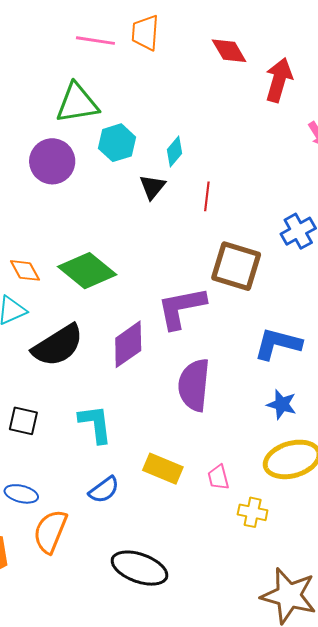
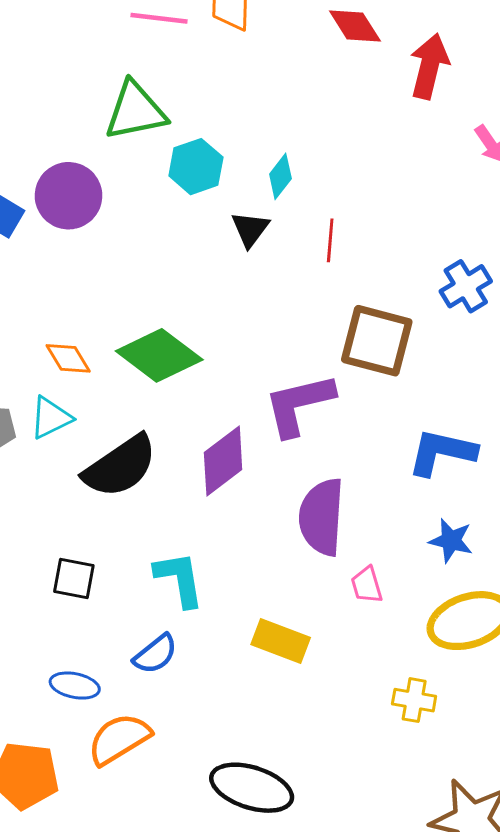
purple circle: (52, 161) -> (68, 196), moved
pink trapezoid: (218, 477) -> (367, 585), moved
blue semicircle: (104, 490) -> (155, 654), moved
orange semicircle: (50, 531) -> (119, 739), turned 39

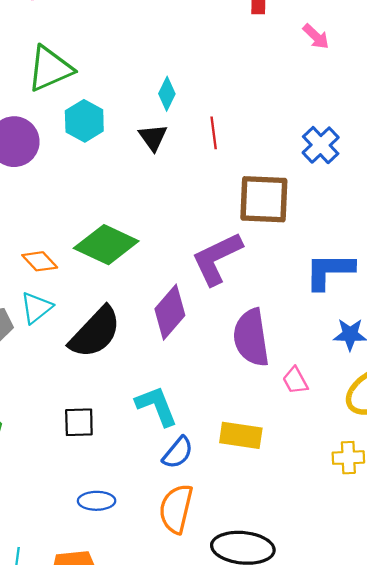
cyan hexagon: (196, 167) -> (84, 121), moved
blue semicircle: (155, 654) -> (178, 453), moved
orange semicircle: (119, 739) -> (176, 509), moved, turned -33

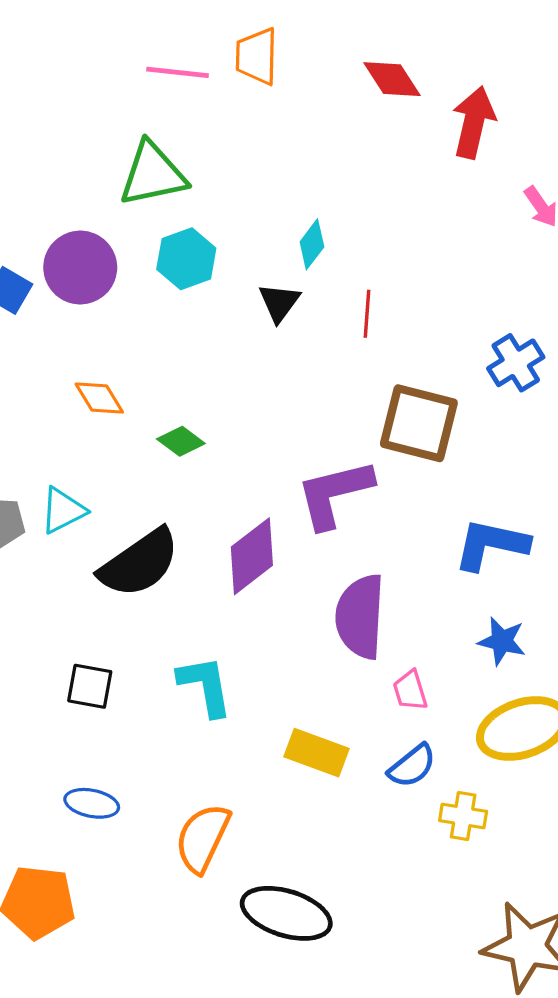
green diamond: (106, 245) -> (181, 441), size x0.5
orange diamond: (40, 261) -> (99, 398), moved
blue semicircle: (178, 453) -> (412, 766), moved

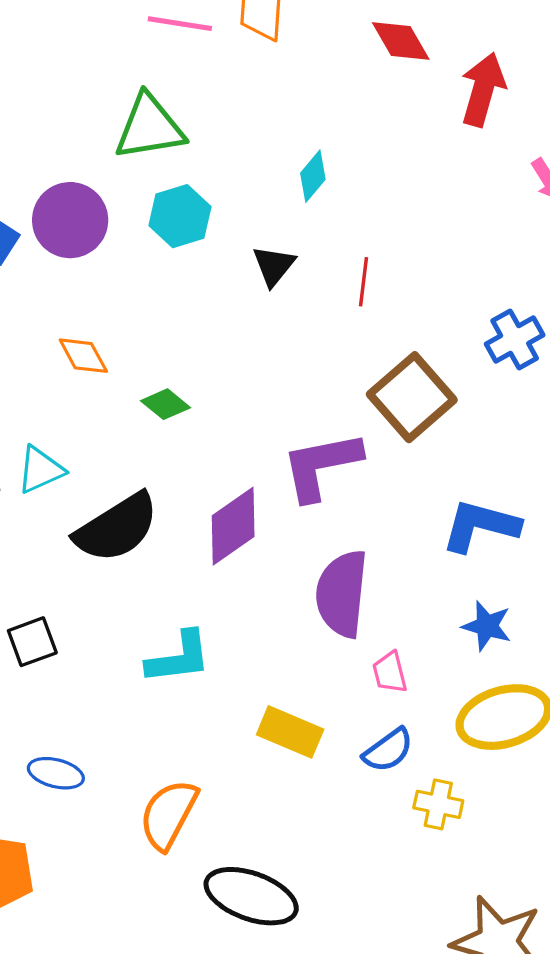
cyan diamond: (312, 244) -> (313, 176), moved
brown square: (419, 423) -> (412, 397), turned 32
black square: (90, 686) -> (32, 642), moved, turned -33
cyan L-shape: (205, 686) -> (179, 658), turned 90

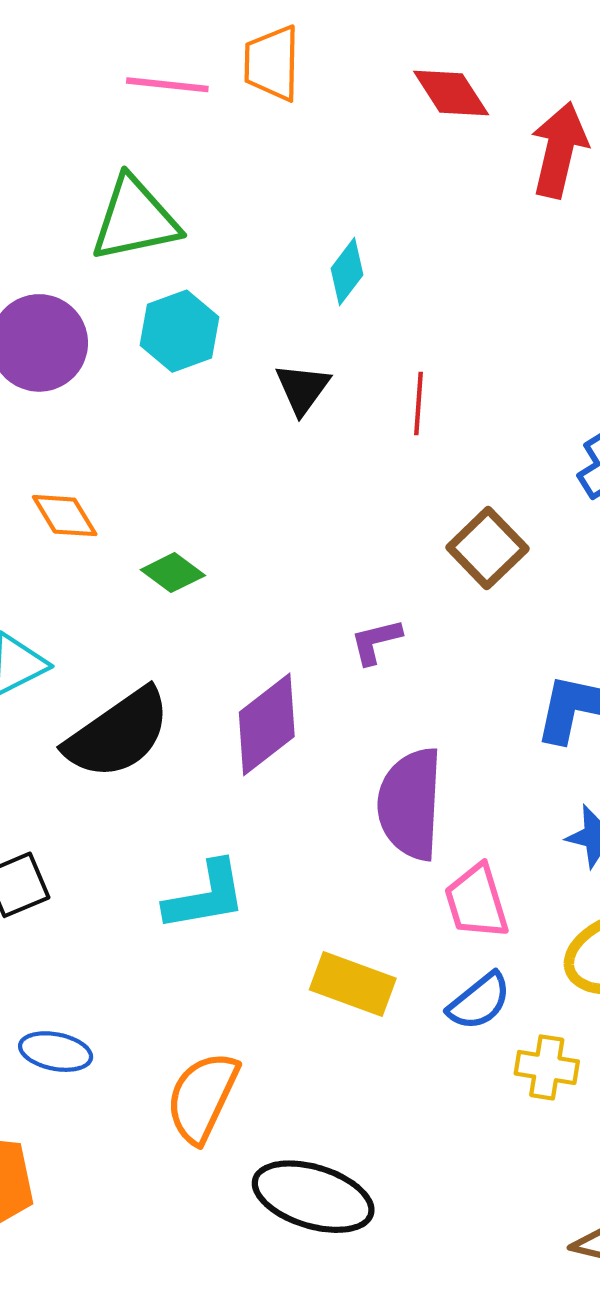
brown square: (412, 397) -> (487, 548), size x0.7
purple L-shape: (321, 466) -> (376, 641), size x0.5
pink trapezoid: (390, 672) -> (477, 902), size x1.4

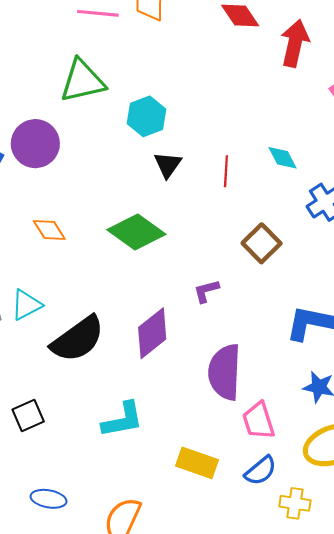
cyan diamond: (347, 272) -> (283, 158), moved, turned -64
cyan hexagon: (179, 331) -> (146, 116), moved
green diamond: (173, 573) -> (136, 232), moved, size x1.8

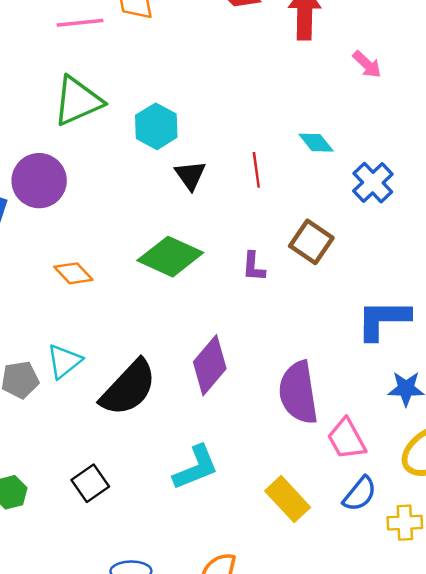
purple L-shape: (206, 291) -> (254, 266), moved, turned -60
yellow rectangle: (197, 463) -> (288, 499), turned 39

